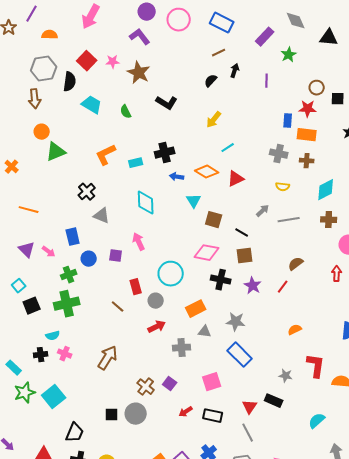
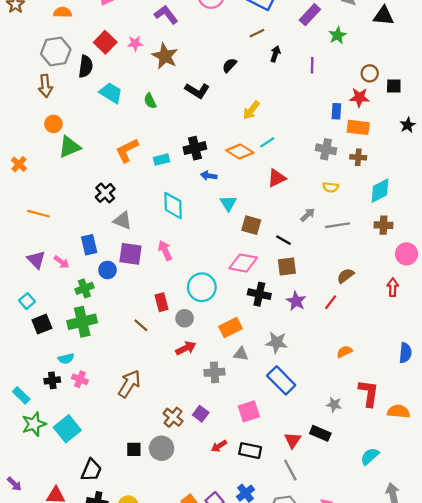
black semicircle: (211, 81) -> (229, 65), moved
orange diamond: (207, 172) -> (240, 152), moved
purple square: (116, 256) -> (130, 254), moved, size x1.5

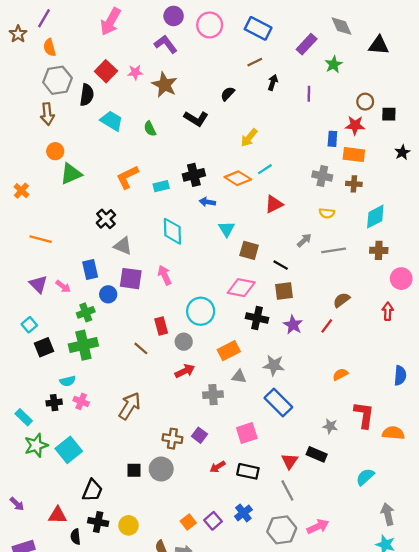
orange semicircle: (63, 12) -> (50, 48), moved, turned -108
brown cross: (173, 417) -> (172, 439), turned -30

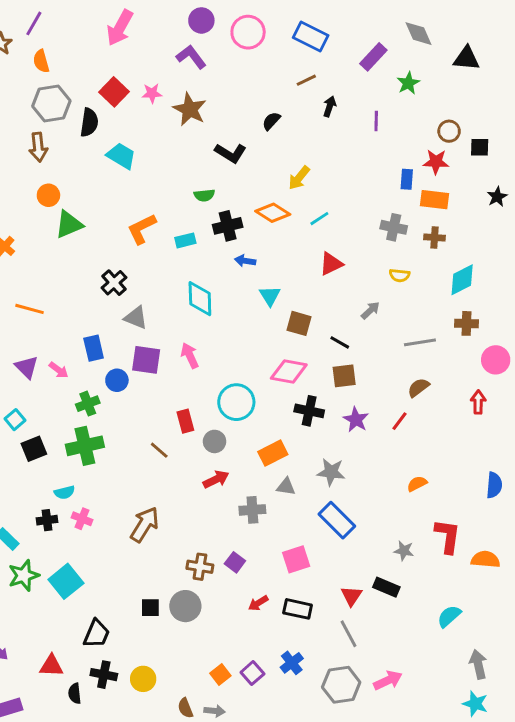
green semicircle: (150, 129) -> (204, 195), moved, turned -70
orange diamond: (238, 178) -> (273, 213), moved
gray line: (334, 250) -> (420, 342), moved

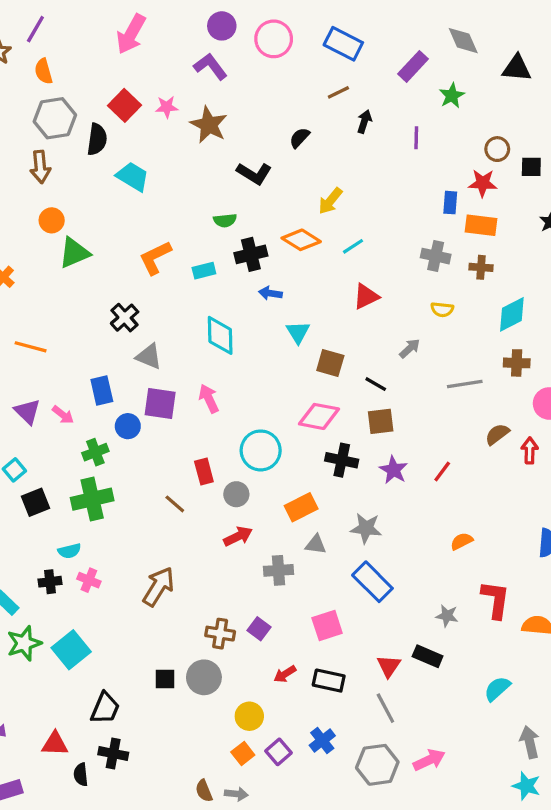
brown semicircle: (418, 388) -> (497, 434), moved
yellow circle: (143, 679) -> (249, 716), moved

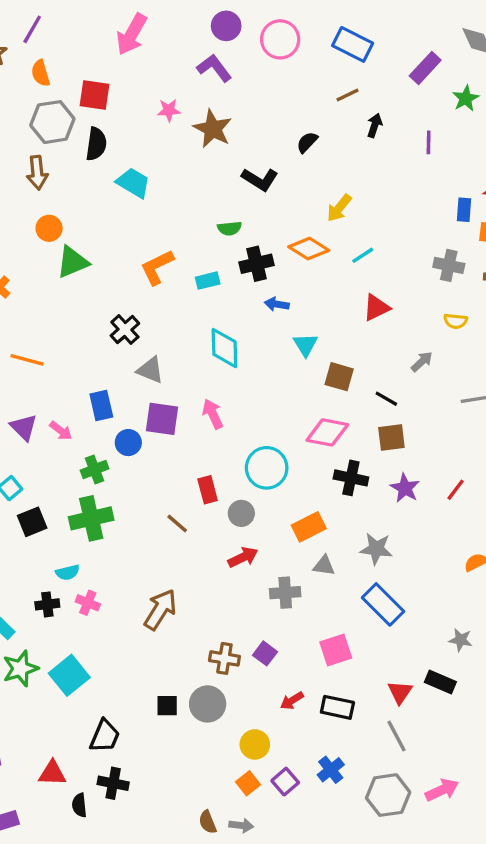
red square: (125, 105) -> (95, 95), moved, turned -36

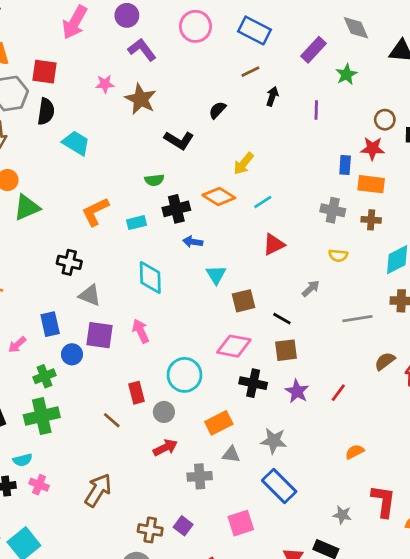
purple circle: (226, 26) -> (127, 15), moved
black cross: (125, 330) -> (69, 262), turned -35
brown square: (339, 377) -> (244, 301), turned -30
pink arrow: (61, 431) -> (17, 345), turned 102

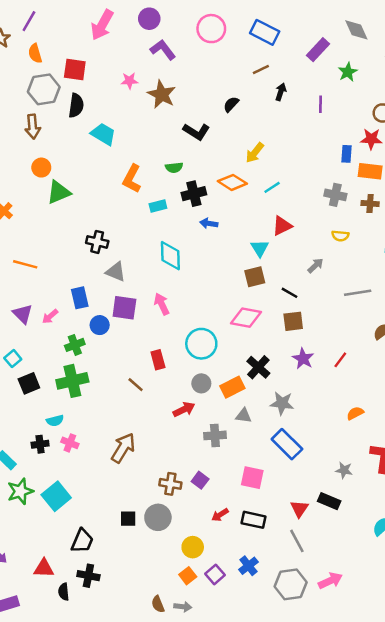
orange L-shape: (95, 212) -> (132, 179), moved, turned -36
cyan triangle: (216, 275) -> (260, 248), moved
black cross: (253, 383) -> (258, 367), moved, turned 30
gray circle: (164, 412) -> (201, 383), moved
pink square: (241, 523) -> (252, 478), turned 30

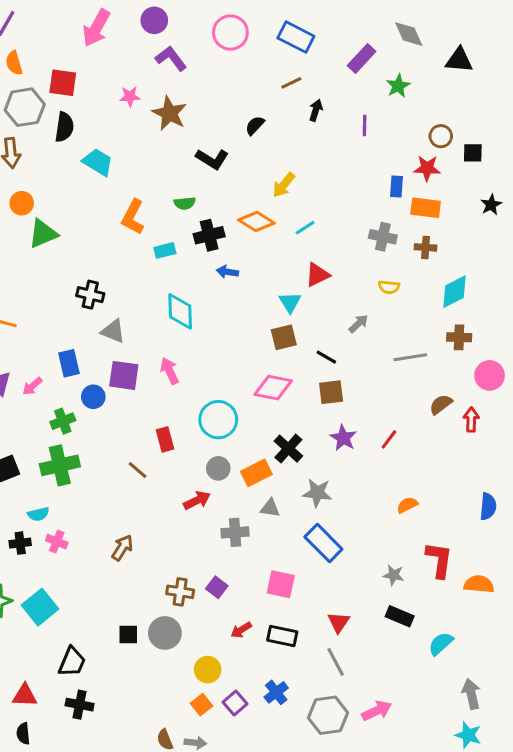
brown arrow: (123, 448) -> (122, 548), size x0.7
black rectangle: (329, 501) -> (400, 616), moved
black semicircle: (64, 592) -> (23, 734), moved

